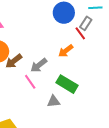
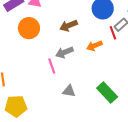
brown arrow: (14, 61) -> (69, 26), moved
green rectangle: (67, 84) -> (107, 93), moved

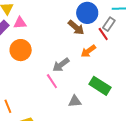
brown arrow: (69, 26) -> (76, 27), moved, turned -102
green rectangle: (107, 93) -> (100, 86), moved

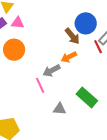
orange arrow: (88, 51) -> (69, 57), moved

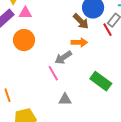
orange arrow: (69, 57) -> (79, 42), turned -147
gray triangle: (60, 109) -> (65, 99), moved

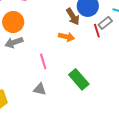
gray arrow: (63, 58) -> (14, 42), moved
pink line: (53, 73) -> (43, 61), moved

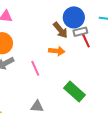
gray rectangle: (105, 23) -> (80, 32), moved, turned 32
pink line: (43, 61) -> (35, 68), moved

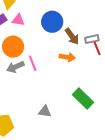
blue circle: (74, 17) -> (52, 22), moved
pink line: (35, 68) -> (33, 63), moved

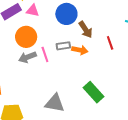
gray rectangle: (92, 39) -> (63, 46), moved
gray triangle: (45, 111) -> (55, 103), size x1.5

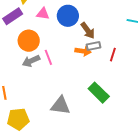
pink triangle: (33, 10) -> (43, 14), moved
red line: (110, 43) -> (113, 55), moved, turned 40
gray rectangle: (63, 46) -> (93, 46), moved

